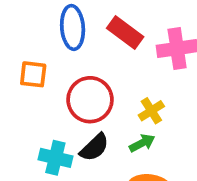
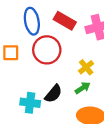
red circle: (90, 100) -> (47, 50), moved

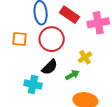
green arrow: (83, 88) -> (72, 75), moved
black semicircle: (53, 94) -> (50, 67), moved

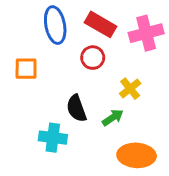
red circle: (52, 39) -> (93, 58), moved, size x0.6
black semicircle: (50, 67) -> (76, 108), turned 120

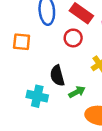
green arrow: (113, 117) -> (77, 92), moved

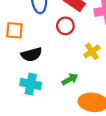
black semicircle: (57, 76) -> (32, 54), moved, turned -90

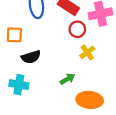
red circle: (65, 26) -> (77, 29), moved
cyan cross: (31, 84) -> (19, 85), moved

